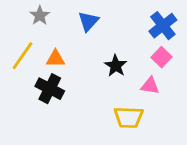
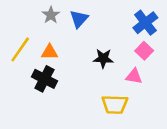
gray star: (40, 16) -> (51, 15), moved
black star: (116, 66) -> (103, 58), turned -30

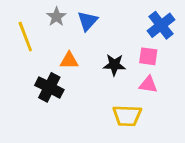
yellow line: (20, 49) -> (25, 37), moved, turned -56
pink square: (144, 51) -> (148, 56), moved, turned -36
orange triangle: (50, 52) -> (69, 61), moved

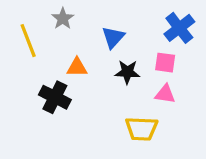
blue triangle: (87, 21) -> (113, 37), moved

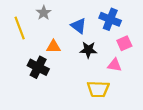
blue cross: (179, 28) -> (110, 19), moved, turned -30
blue triangle: (113, 37) -> (79, 26), turned -35
pink square: (165, 63) -> (124, 43), moved, turned -32

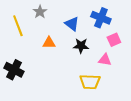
black cross: (38, 67) -> (14, 70), moved

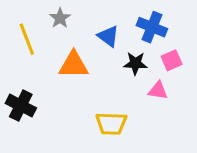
orange triangle: (49, 43) -> (74, 65), size x1.5
black star: (81, 46) -> (135, 63), moved
yellow trapezoid: (90, 82) -> (111, 124), moved

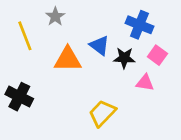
blue triangle: (108, 36) -> (99, 45), moved
pink square: (172, 60) -> (157, 55), turned -30
yellow trapezoid: (111, 124) -> (102, 113), turned 132

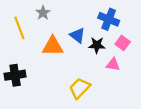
black cross: (19, 97) -> (15, 75), turned -36

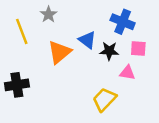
pink square: (123, 43) -> (138, 48), turned -32
orange triangle: (53, 46) -> (59, 52), turned -40
yellow trapezoid: (80, 88) -> (104, 99), moved

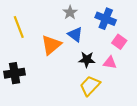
gray star: (48, 14) -> (70, 12), moved
pink square: (138, 48) -> (119, 42), turned 32
black star: (109, 51) -> (87, 60), moved

